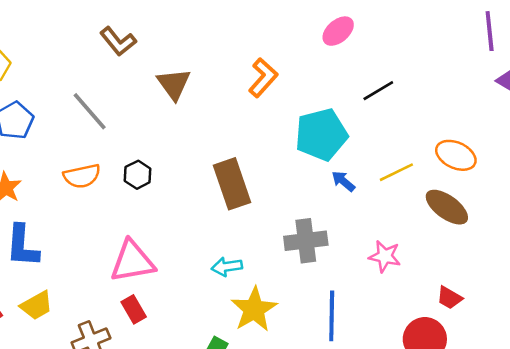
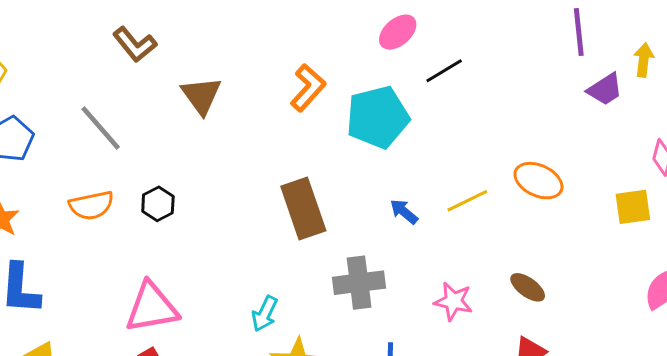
black line: (378, 91) -> (444, 71), moved
cyan pentagon: (321, 135) -> (378, 117), moved
brown rectangle: (232, 184) -> (303, 208), moved
brown ellipse: (447, 207) -> (528, 287), moved, size x0.7
cyan arrow: (227, 267) -> (265, 314), turned -56

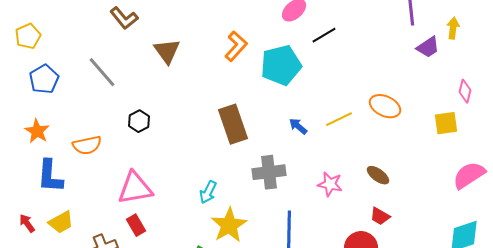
orange semicircle: (91, 205) -> (87, 145), moved

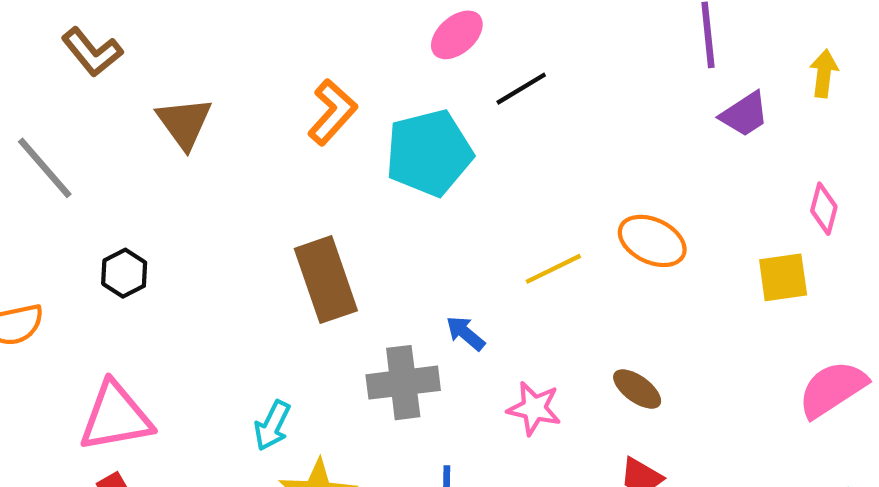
yellow arrow: (453, 28) -> (824, 74), moved
blue arrow: (298, 126) -> (465, 333), moved

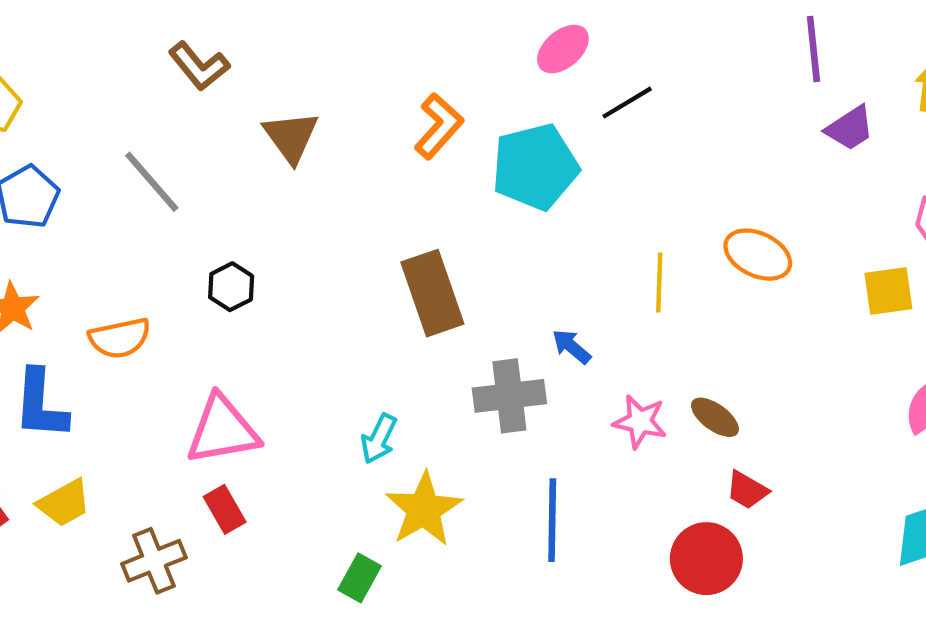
yellow line: (553, 269) -> (659, 282), turned -62
brown ellipse: (637, 389) -> (715, 417), moved

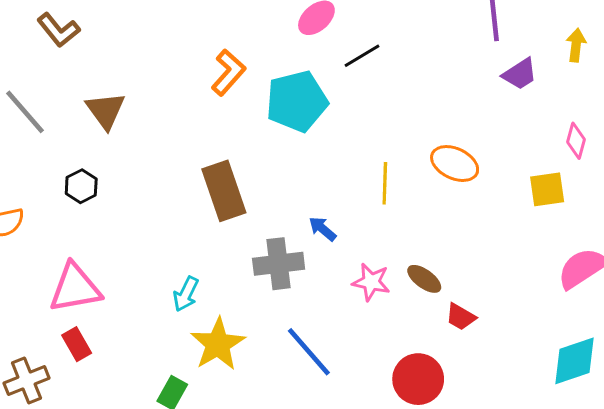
brown triangle: (291, 137) -> (105, 110), moved
red trapezoid: (747, 490) -> (461, 317), moved
blue line: (552, 520) -> (309, 352), turned -42

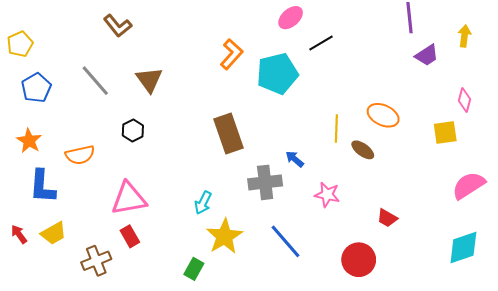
brown ellipse: (424, 279) -> (363, 150), moved

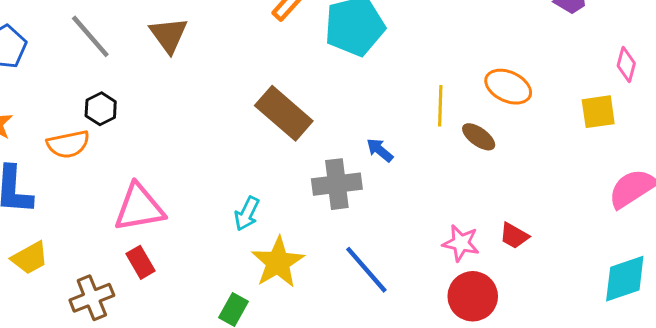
black hexagon: (133, 131) -> (101, 109), moved
brown rectangle: (228, 134) -> (284, 113), turned -30
pink star: (327, 195) -> (461, 243), moved

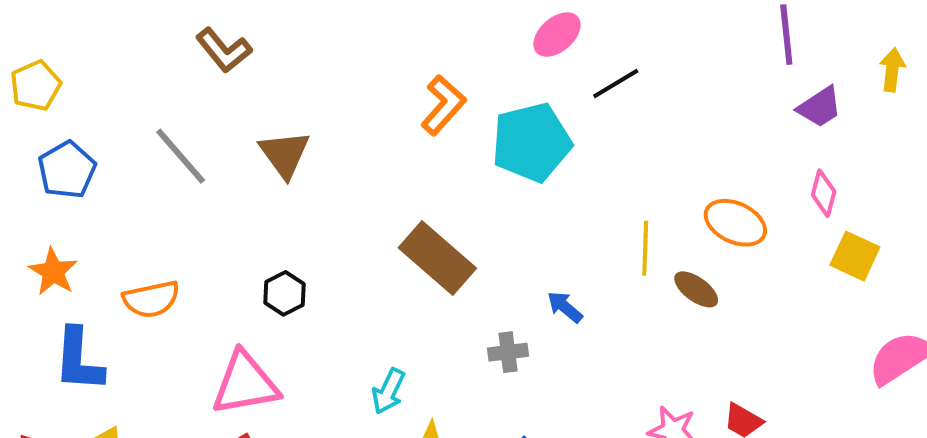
pink diamond: (626, 64) -> (824, 193), moved
black hexagon: (101, 109) -> (284, 293), moved
yellow square: (598, 112) -> (855, 256), turned 33
gray cross: (337, 184) -> (508, 352), size x0.6

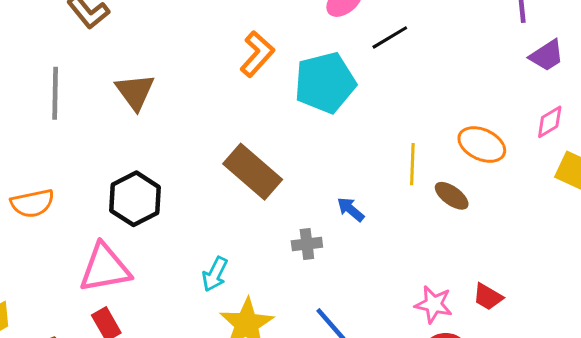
gray line: (181, 156) -> (55, 93), turned 42
pink diamond: (824, 193) -> (550, 122), turned 44
black hexagon: (284, 293) -> (135, 199), size x1.6

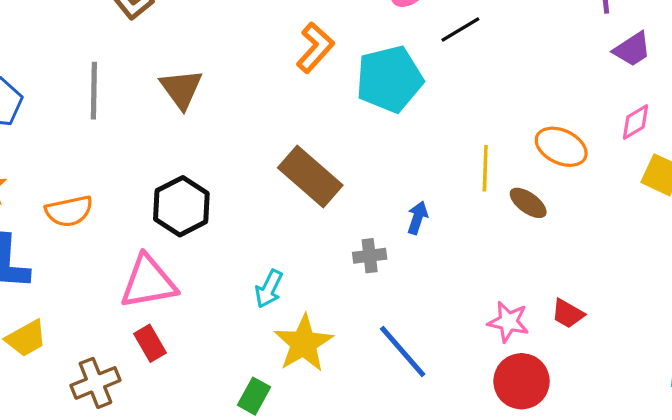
blue arrow: (351, 209) -> (417, 218), turned 68

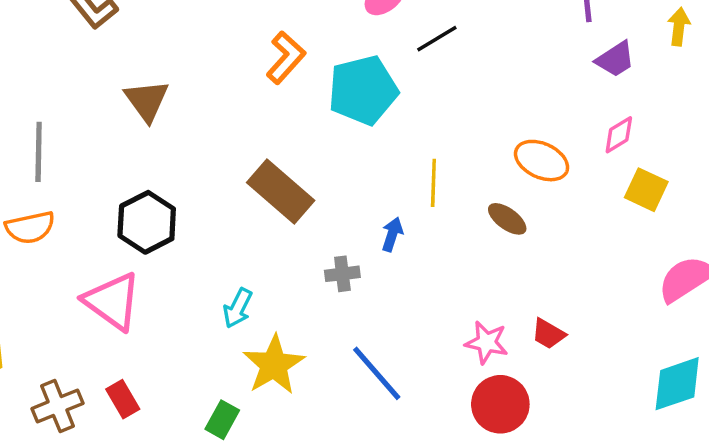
gray line: (94, 91) -> (39, 152), moved
yellow line: (485, 168) -> (433, 183), moved
pink triangle: (148, 282) -> (112, 301), turned 46
red rectangle: (150, 343) -> (123, 399), moved

